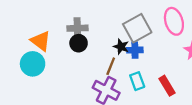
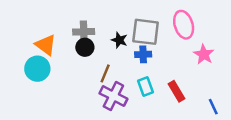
gray square: (137, 28) -> (146, 32), turned 36
black star: (121, 47) -> (119, 40), moved
brown line: (111, 66) -> (105, 73), moved

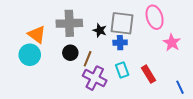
gray cross: (84, 32) -> (69, 23), size x1.4
black circle: (85, 47) -> (70, 53), moved

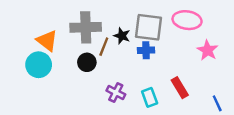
pink ellipse: (155, 17) -> (187, 20), turned -65
brown line: (88, 59) -> (104, 47), moved
cyan rectangle: (122, 70) -> (150, 97), moved
purple cross: (95, 78) -> (116, 92), size x0.7

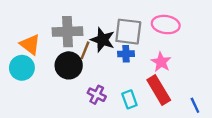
black star: (122, 36) -> (103, 40), size x1.5
pink star: (208, 50) -> (161, 62), moved
black circle: (87, 62) -> (69, 65), size x1.5
red rectangle: (180, 88) -> (159, 90), size x1.4

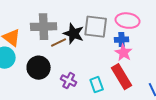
brown line: (85, 50) -> (59, 43), turned 42
blue cross: (126, 54) -> (122, 40), moved
black circle: (69, 65) -> (39, 68), moved

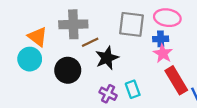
black star: (74, 34) -> (107, 58), moved, turned 30
red rectangle: (122, 77) -> (176, 80), moved
purple cross: (69, 81) -> (108, 94), moved

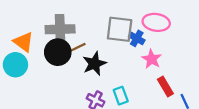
blue cross: (161, 39) -> (137, 38), moved, turned 32
black circle: (68, 70) -> (58, 52), moved
red rectangle: (176, 80) -> (165, 86), size x0.7

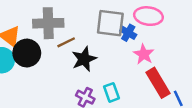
black circle: (58, 52) -> (27, 53), moved
red rectangle: (165, 86) -> (158, 83), size x1.4

